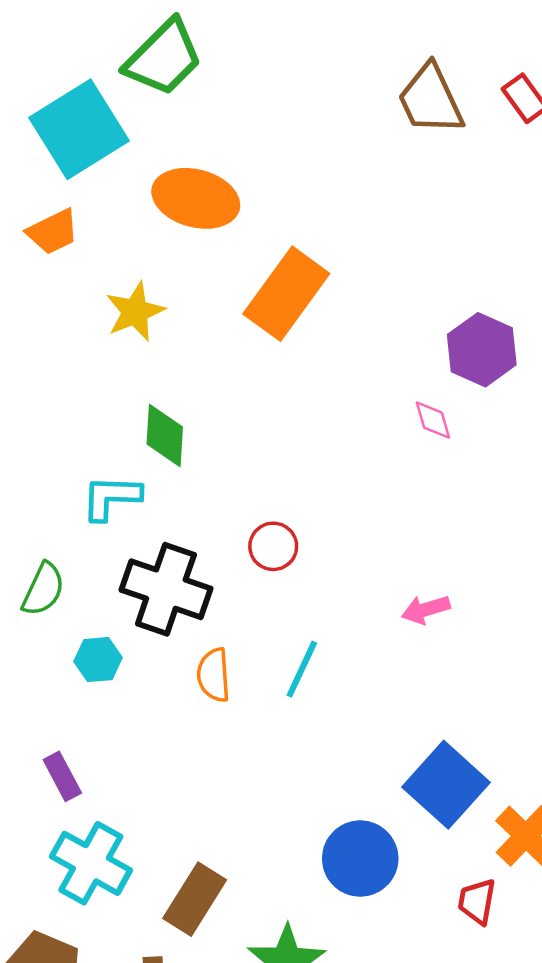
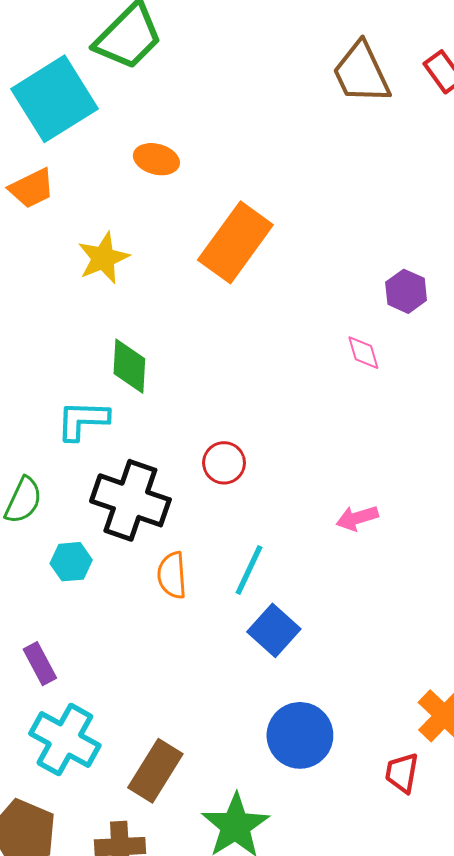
orange ellipse: (196, 198) -> (156, 159), size x0.6
purple hexagon: (482, 350) -> (406, 291), size x0.7
blue square: (446, 785) -> (274, 630), moved, size x0.7

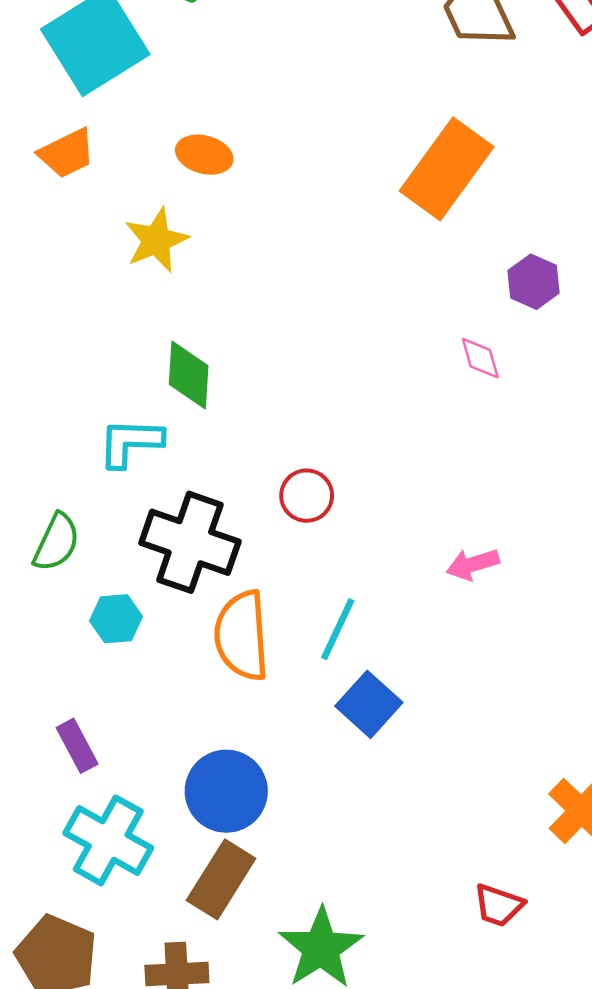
orange ellipse: (156, 159) -> (204, 155), moved
orange rectangle: (235, 242) -> (447, 169), moved
orange semicircle: (172, 575) -> (242, 636), size x1.5
blue circle: (300, 735) -> (226, 791), moved
red trapezoid: (402, 773) -> (499, 905), moved, turned -81

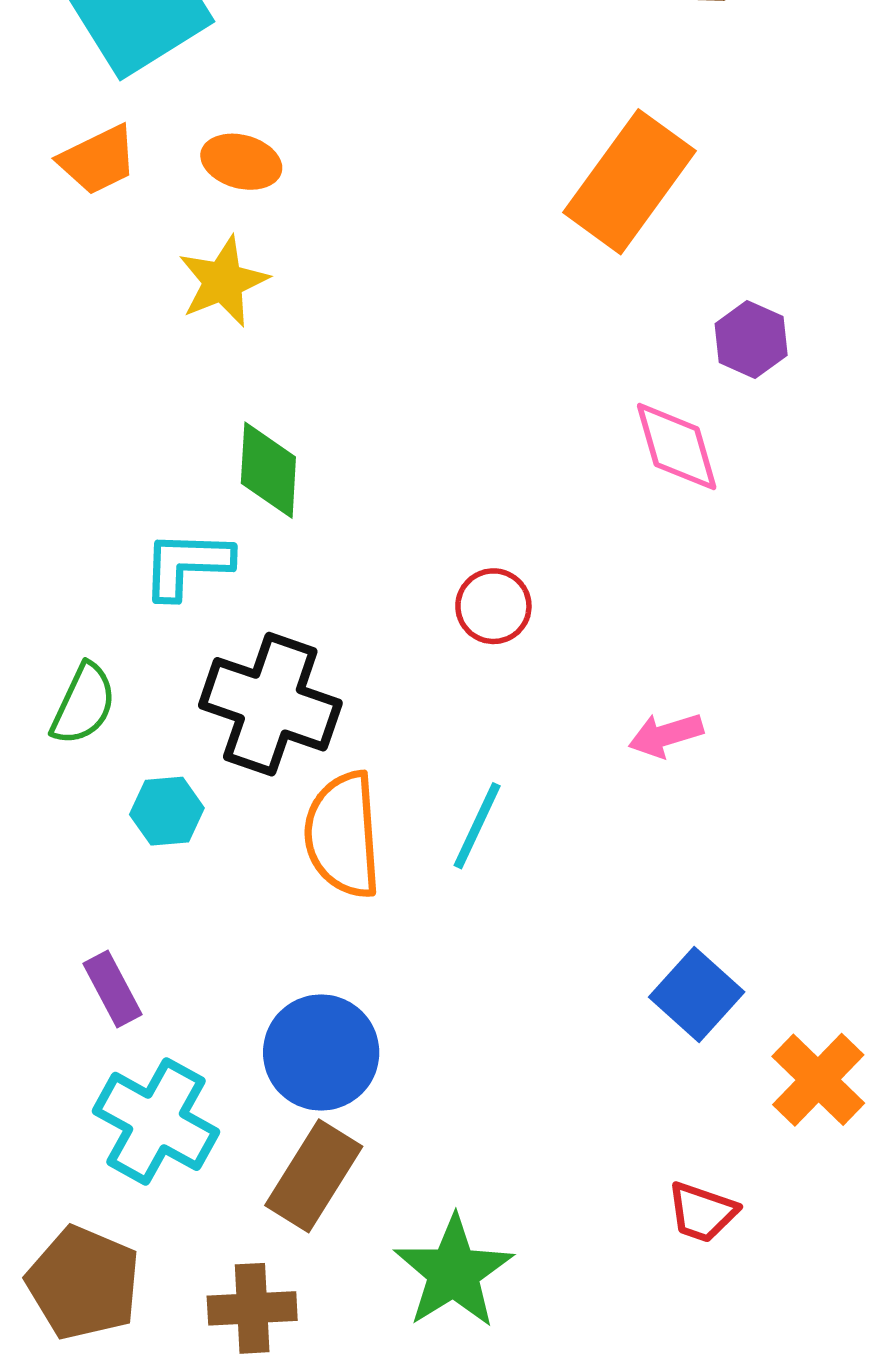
orange ellipse: (204, 155) -> (241, 162), moved
pink diamond: (480, 358) -> (677, 447), size x1.5
red circle: (307, 496) -> (493, 606), moved
blue square: (369, 704) -> (697, 994), moved

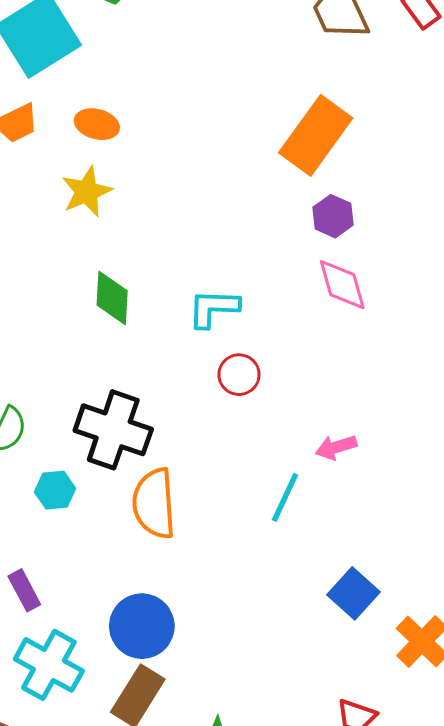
purple hexagon: (751, 340) -> (333, 216), moved
cyan L-shape: (187, 564) -> (213, 308), moved
cyan line: (477, 826) -> (285, 497), moved

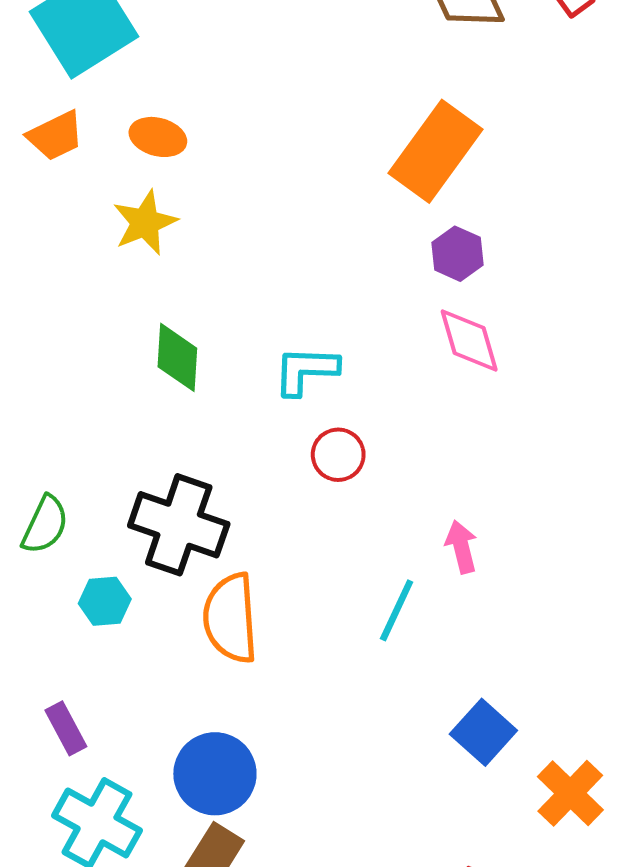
pink arrow: (336, 447) -> (461, 547), turned 93

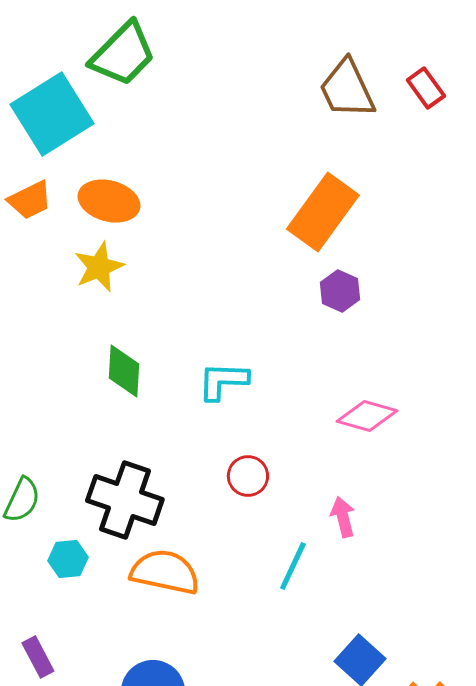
orange ellipse: (158, 137) -> (109, 201), size x1.4
pink diamond: (469, 341) -> (367, 416), moved, turned -58
red circle: (338, 455) -> (248, 476), moved
orange semicircle: (231, 618) -> (165, 572), turned 106

